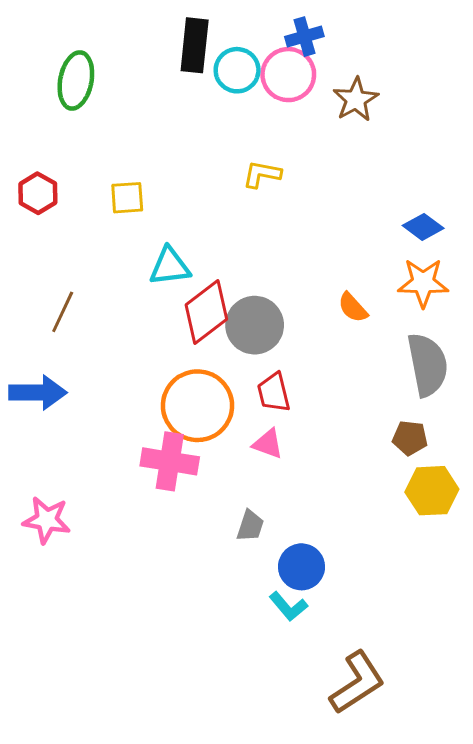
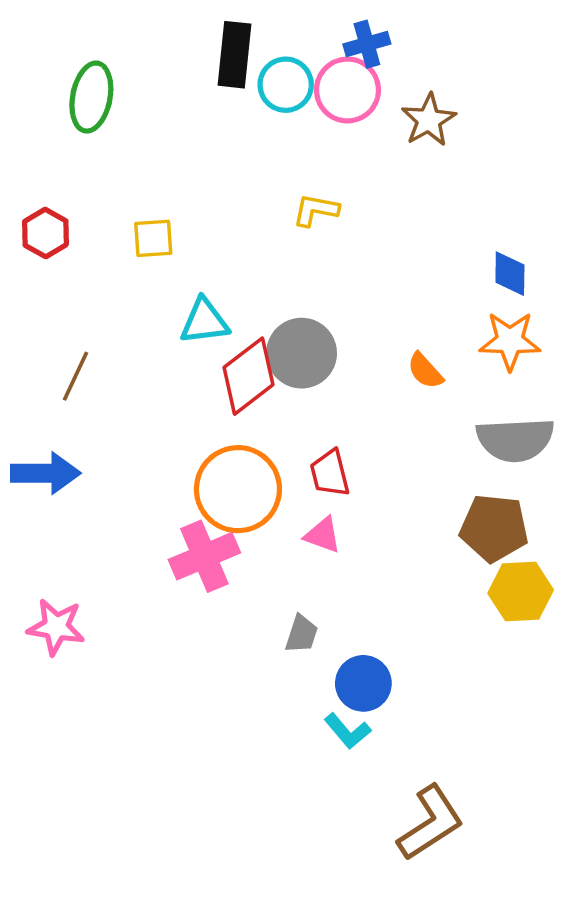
blue diamond: (423, 227) -> (510, 274), turned 54
gray circle: (255, 325) -> (302, 353), moved
gray semicircle: (427, 365) -> (515, 440), turned 98
brown pentagon: (410, 438) -> (494, 528), size x1.6
pink cross: (170, 461) -> (204, 556), turned -32

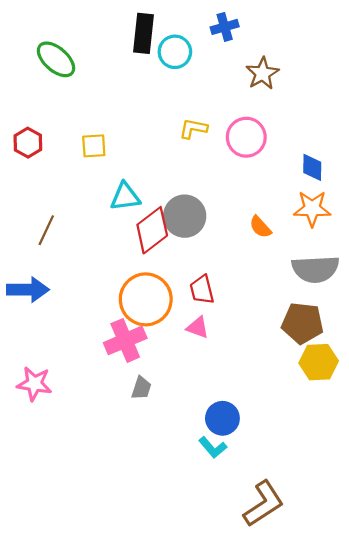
pink circle: (347, 90) -> (246, 137), moved
green ellipse: (91, 97) -> (56, 59), turned -60
gray trapezoid: (302, 634) -> (141, 388), moved

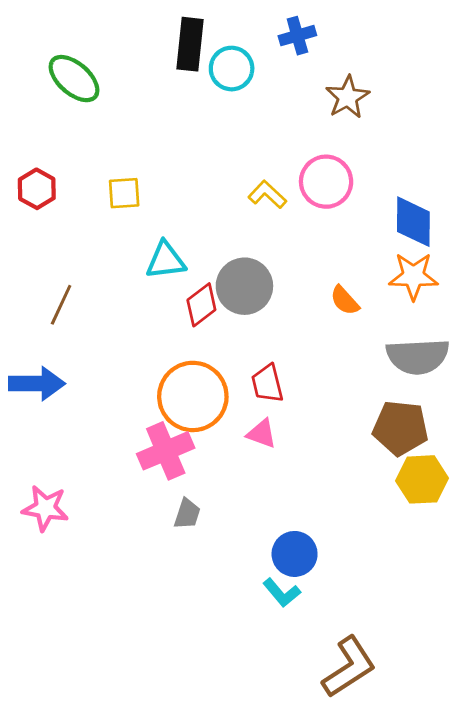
yellow L-shape: (193, 129) -> (267, 195), moved, turned 32
blue diamond: (312, 167) -> (413, 222), size x1.4
red diamond: (152, 230) -> (201, 305), size x0.7

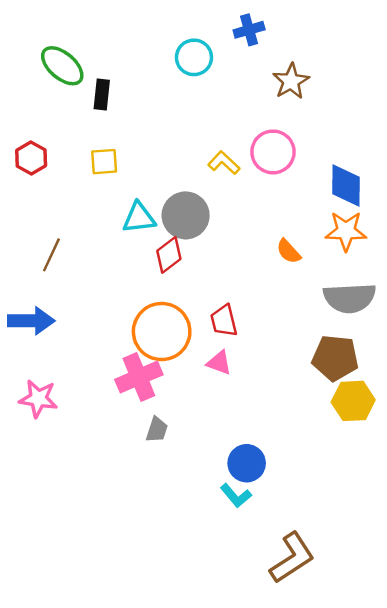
black rectangle: (190, 44) -> (102, 94), moved, size x0.7
gray circle: (244, 286) -> (186, 215), moved
pink star: (45, 508) -> (38, 399), moved

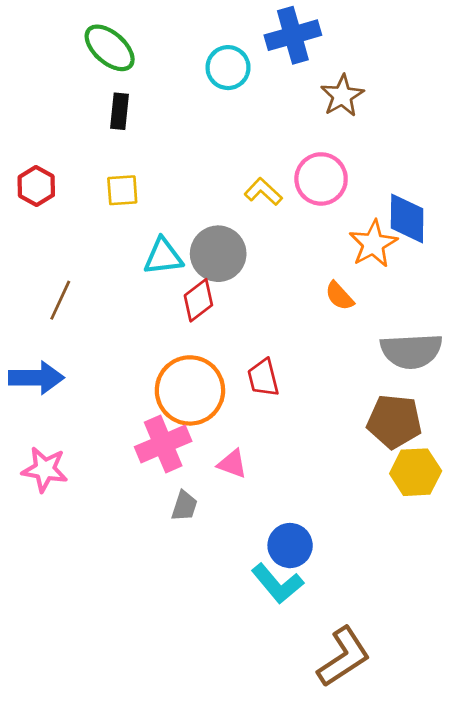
blue cross: (249, 30) -> (293, 35), size x1.5
green ellipse: (62, 66) -> (110, 48), moved
orange star: (346, 231) -> (373, 244), moved, turned -30
pink triangle: (219, 363) -> (232, 464), moved
cyan L-shape: (236, 496) -> (277, 584), size x1.4

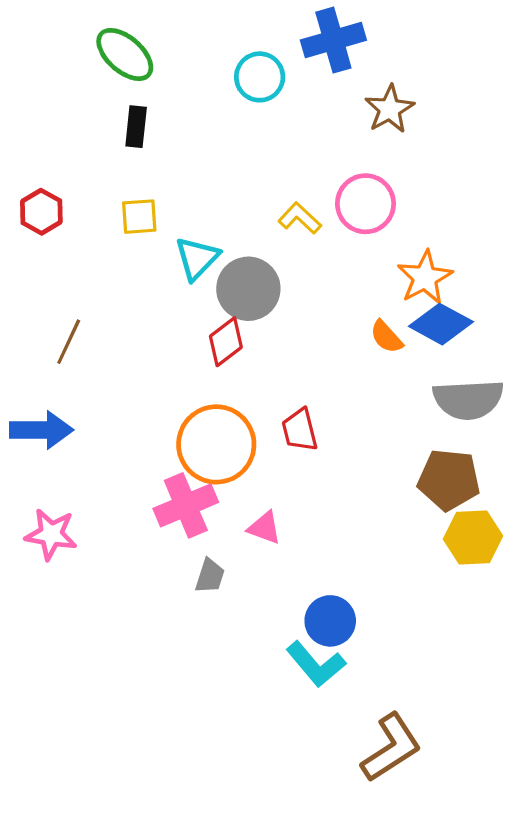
blue diamond: (407, 218) -> (441, 324), moved, turned -62
cyan triangle: (163, 256) -> (197, 258), moved, turned -39

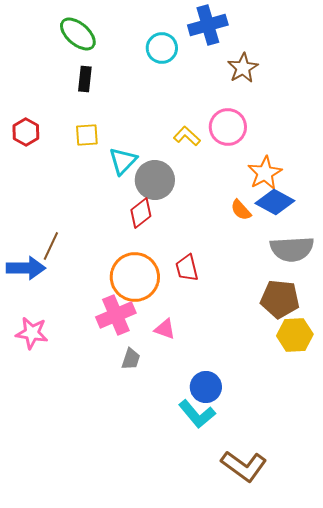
brown line: (69, 342) -> (51, 246), moved
brown L-shape: (391, 748) -> (244, 466), turned 69

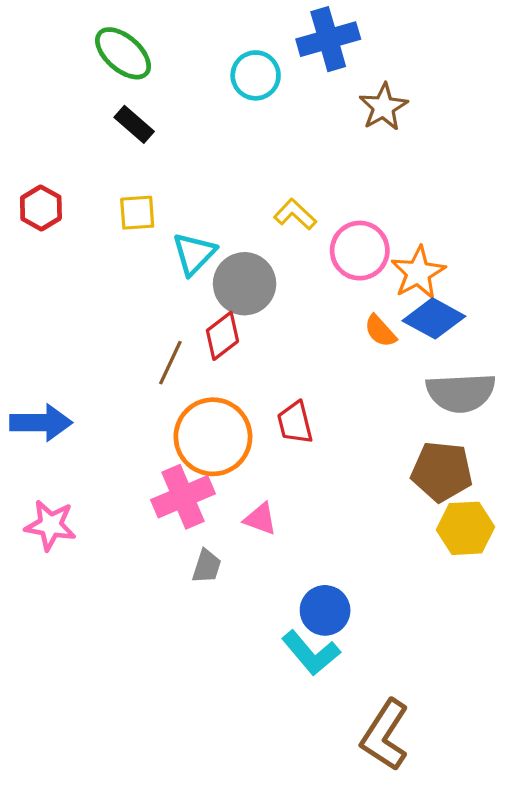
black rectangle: (85, 79) -> (134, 124), turned -55
pink circle: (228, 127) -> (360, 251), moved
brown line: (51, 246) -> (170, 363), moved
brown L-shape: (244, 466) -> (385, 735), turned 87

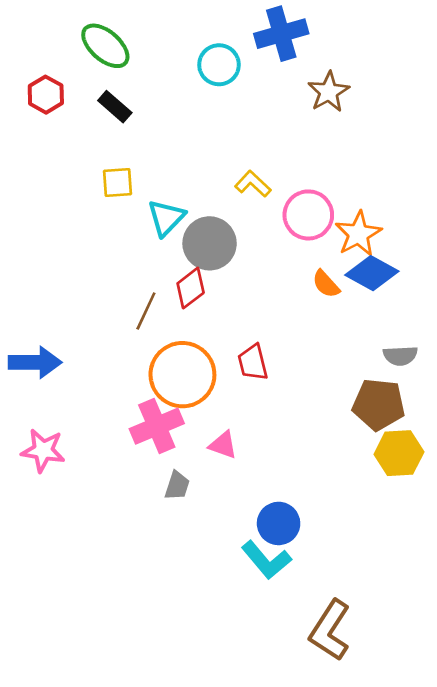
red hexagon: (41, 208) -> (46, 95), moved
gray semicircle: (461, 393) -> (400, 356), moved, size x0.6

